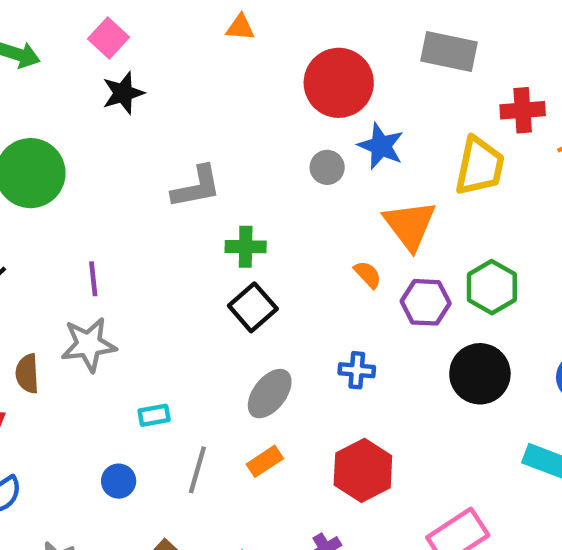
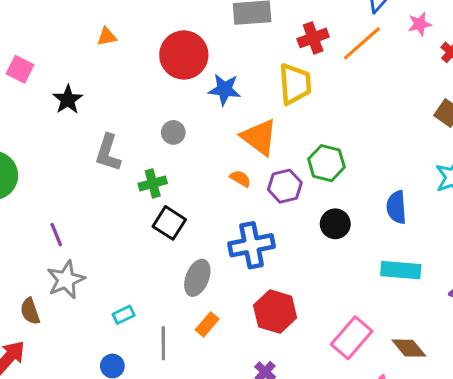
black star: (123, 93) -> (68, 100), moved
gray circle: (327, 167) -> (173, 132), moved
gray L-shape: (196, 187) -> (108, 153), turned 135
blue cross: (357, 370) -> (252, 245), size x1.8
black circle: (480, 374) -> (335, 224), size x0.7

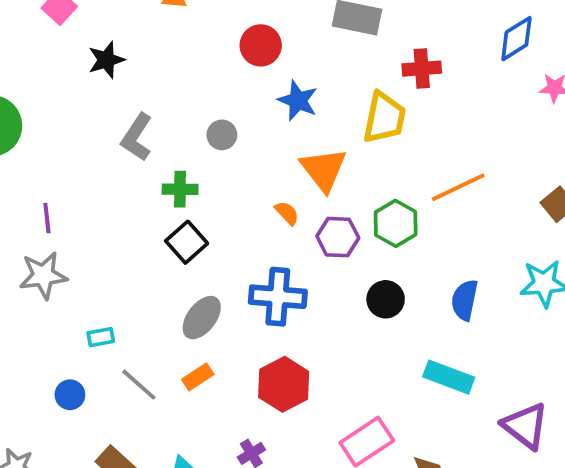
orange line: (362, 43) -> (458, 187), moved
red circle: (184, 55) -> (261, 45), size x0.7
gray line: (163, 343) -> (139, 385), turned -64

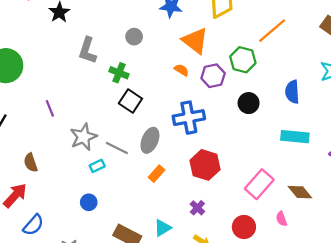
green cross: (180, 189) -> (119, 73), turned 36
gray star: (43, 275) -> (83, 137), moved
gray line: (139, 385) -> (117, 148), moved

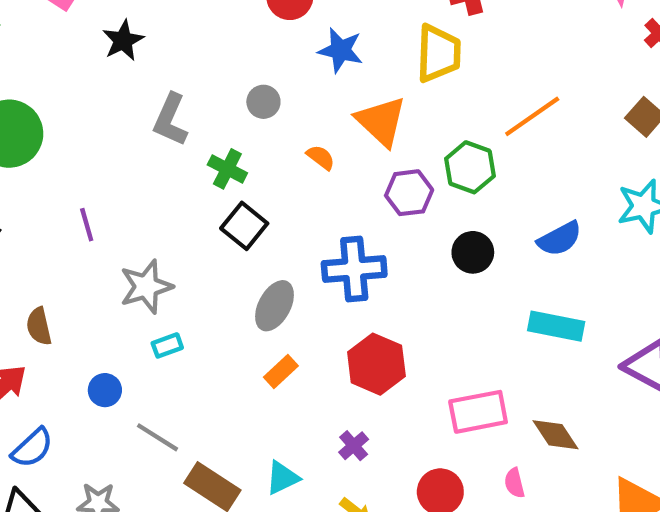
orange semicircle: (181, 70) -> (321, 157), moved
blue semicircle: (292, 92) -> (560, 239), turned -120
gray line: (117, 148) -> (158, 437), moved
pink rectangle: (259, 184) -> (478, 412), turned 32
blue circle: (89, 202) -> (105, 390), moved

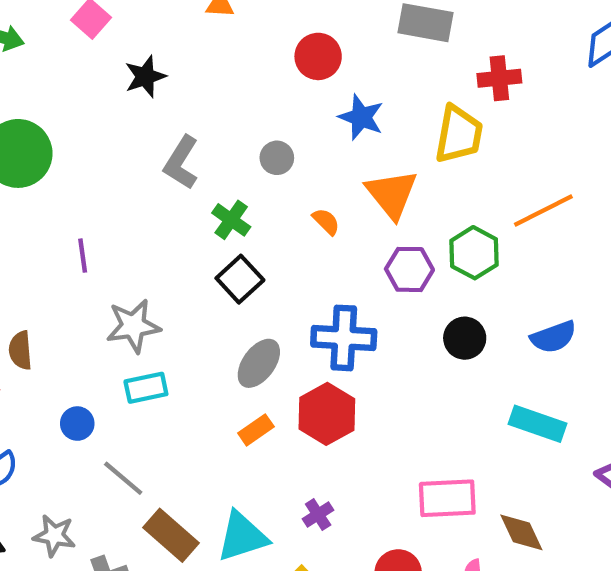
cyan rectangle: (167, 345) -> (146, 388), size x1.4
red hexagon: (376, 364) -> (327, 414), moved
cyan triangle: (282, 478) -> (242, 537), size x1.5

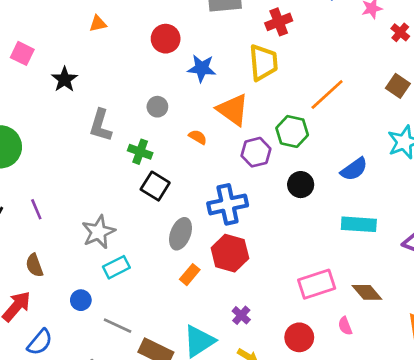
purple line: (83, 256) -> (36, 209), moved

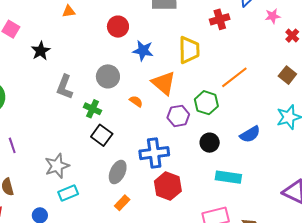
red cross: (279, 22) -> (220, 19), moved
gray circle: (157, 107) -> (108, 76), size x1.5
cyan rectangle: (359, 224) -> (228, 177), moved
red hexagon: (230, 253) -> (168, 186), moved

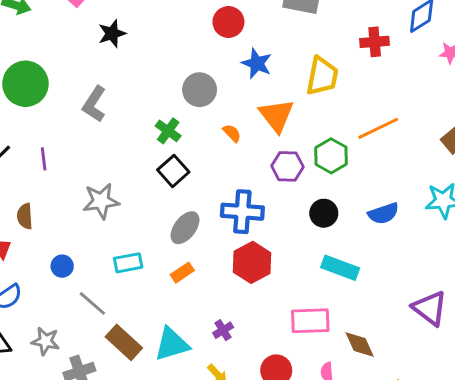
gray L-shape: (65, 87) -> (94, 104), moved
cyan rectangle: (68, 193) -> (128, 263), moved

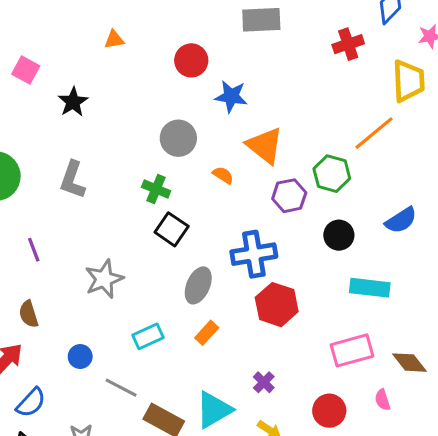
yellow trapezoid: (322, 76) -> (408, 81), moved

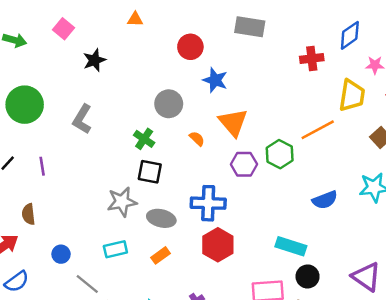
black square: (172, 229) -> (150, 172), turned -35
black circle: (339, 235) -> (308, 276), moved
gray star: (104, 279) -> (122, 202), moved
gray ellipse: (198, 285) -> (161, 218), turned 68

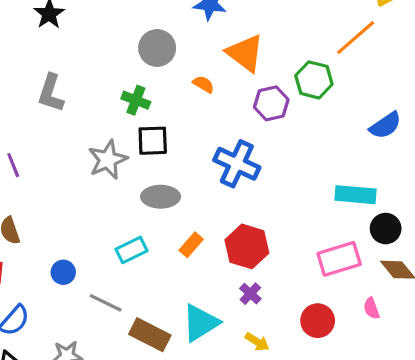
gray star: (122, 202) -> (108, 160), moved
blue cross: (208, 203) -> (237, 164), turned 36
gray ellipse: (161, 218) -> (161, 197), moved
red hexagon: (218, 245) -> (247, 246), moved

